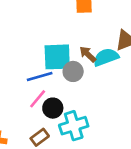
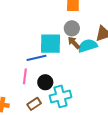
gray circle: (73, 71) -> (72, 28), moved
pink line: (38, 99) -> (25, 76), moved, turned -35

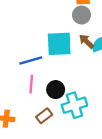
gray circle: (72, 28) -> (82, 15), moved
blue line: (36, 58) -> (31, 61), moved

